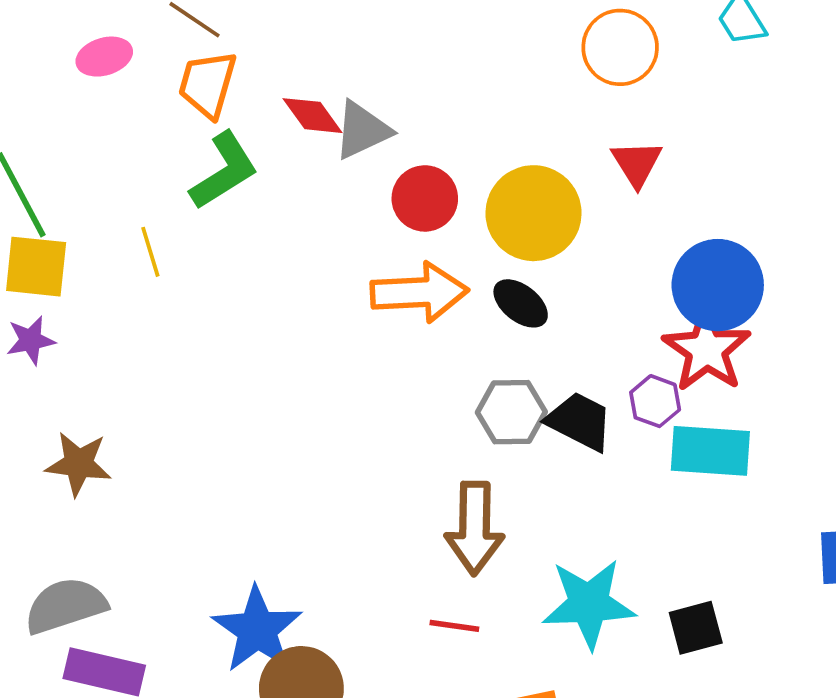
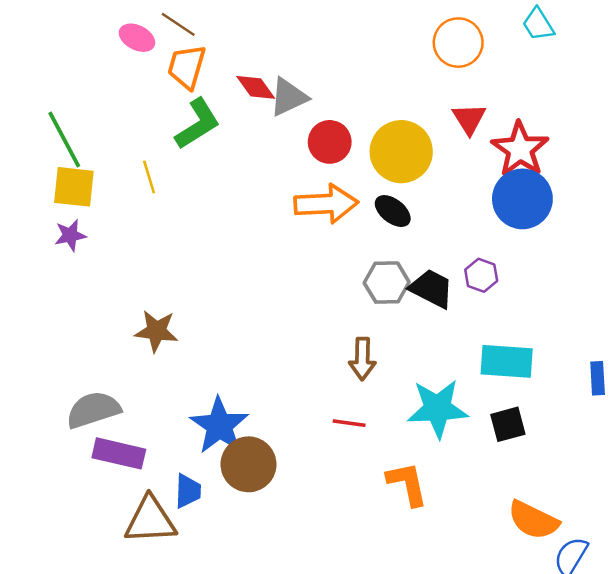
pink ellipse: (104, 57) -> (137, 38), moved, turned 44
red star: (707, 349) -> (520, 149), moved
cyan rectangle: (710, 451) -> (507, 361), moved
brown star: (78, 464) -> (156, 331), moved
brown arrow: (475, 528) -> (362, 359), size x0.7

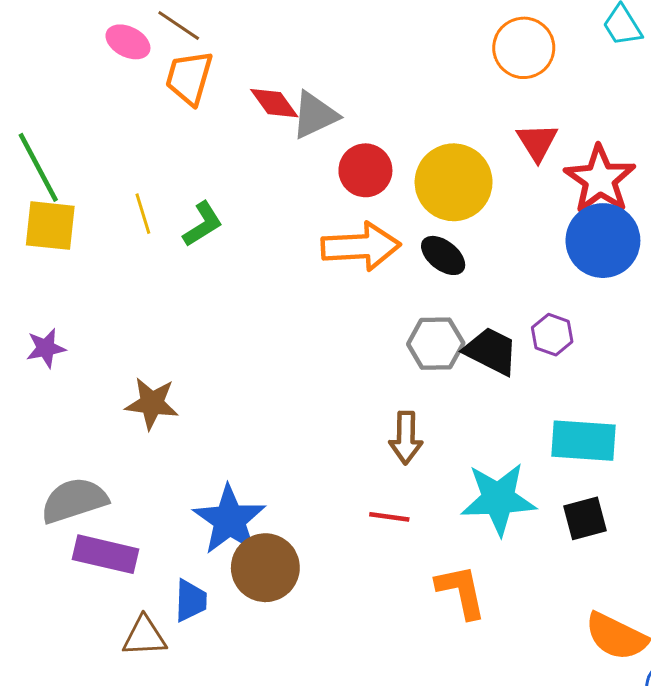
green L-shape: (198, 124) -> (203, 224), moved, size x0.7
purple star: (70, 235) -> (46, 348), moved
brown triangle: (150, 520) -> (144, 636), size x0.7

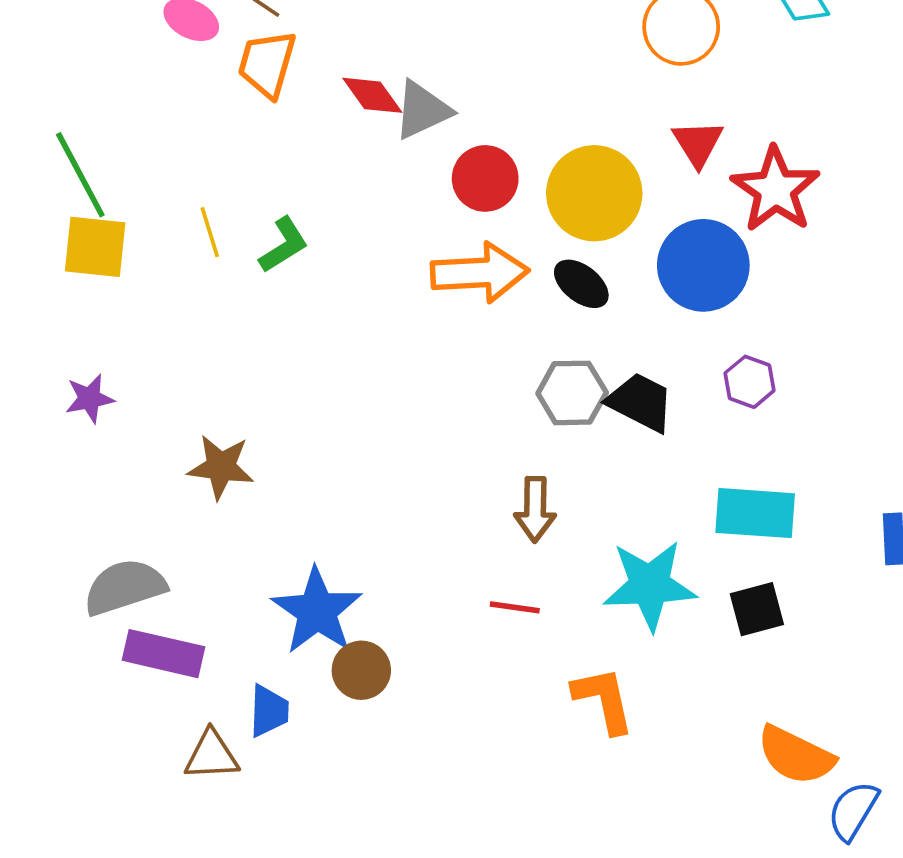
blue circle: (603, 241) -> (703, 265), moved
purple hexagon: (552, 335) -> (750, 382), moved
brown circle: (265, 568) -> (361, 670), size x0.7

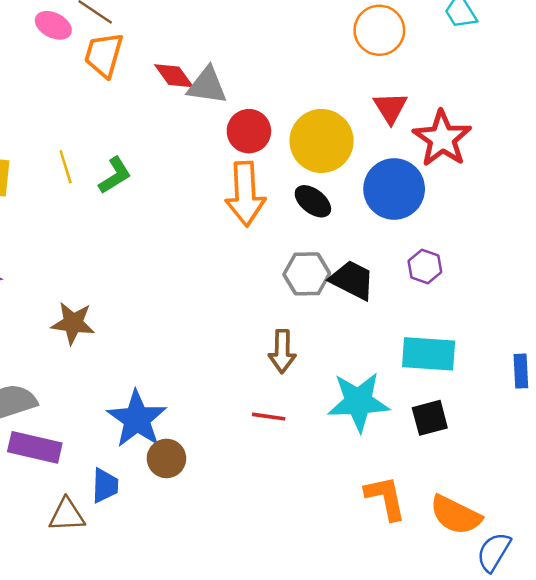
gray triangle: (422, 110) -> (207, 86), turned 33
orange arrow: (480, 273) -> (245, 194), turned 90
orange L-shape: (604, 700) -> (386, 498), moved

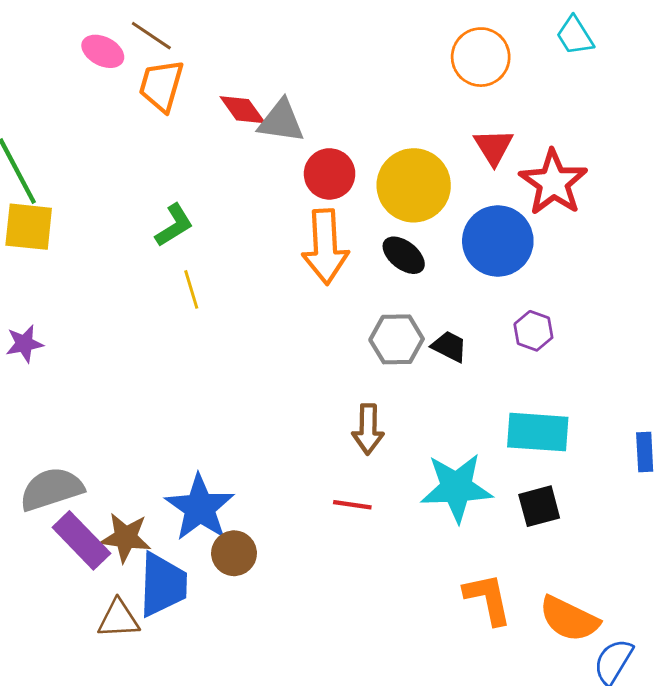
yellow line: (66, 167) -> (191, 289), moved
black trapezoid: (352, 280) -> (449, 346), size x0.7
brown star: (73, 323) -> (126, 538), moved
purple rectangle: (35, 447) -> (81, 540), turned 33
blue trapezoid: (105, 485) -> (163, 585), size x1.6

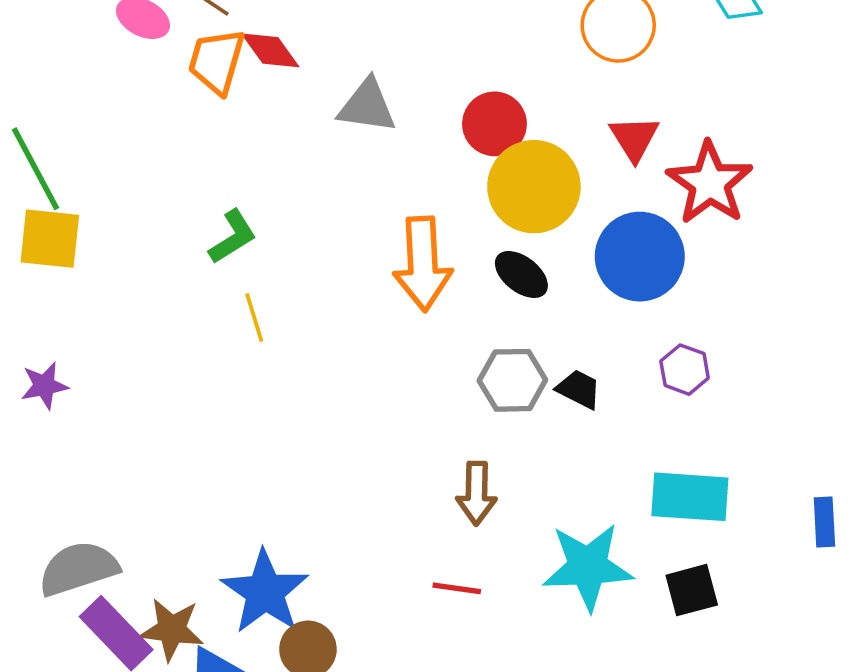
red diamond: (243, 110) -> (270, 50), moved
red circle: (330, 174) -> (494, 124), moved

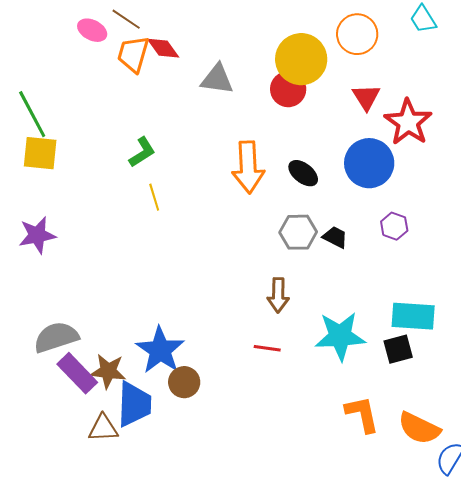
yellow circle: (534, 187) -> (301, 59), moved
purple star: (44, 386) -> (37, 235), size x1.4
cyan rectangle: (690, 497) -> (413, 316), moved

